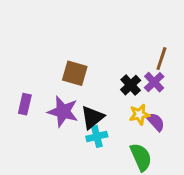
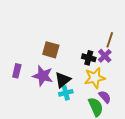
black cross: (131, 85) -> (89, 58), turned -32
yellow star: (139, 114) -> (95, 78), size x1.5
purple semicircle: (156, 122) -> (105, 97), moved

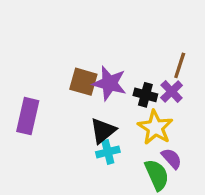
purple rectangle: (17, 71) -> (28, 116), size x1.5
purple star: (43, 76) -> (109, 83), moved
yellow star: (95, 78) -> (155, 127), turned -30

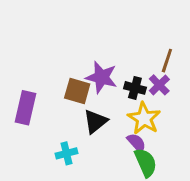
brown square: (83, 82) -> (77, 91), moved
cyan cross: (108, 152) -> (66, 153), moved
purple semicircle: (172, 158) -> (136, 143), moved

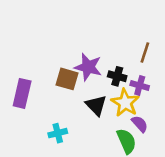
purple cross: (159, 85) -> (140, 86), moved, turned -30
black triangle: (95, 121) -> (96, 105), moved, turned -35
purple semicircle: (136, 143) -> (140, 124), moved

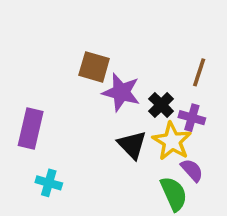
black cross: (117, 76) -> (161, 105), turned 30
brown square: (67, 79) -> (94, 67), moved
cyan cross: (58, 133) -> (49, 183), moved, turned 30

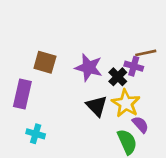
brown square: (94, 67) -> (45, 62), moved
brown line: (199, 72) -> (146, 53), turned 60
purple cross: (192, 118) -> (134, 66), moved

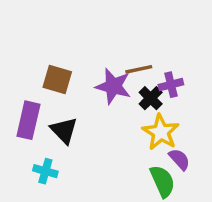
brown line: (146, 53) -> (139, 69), moved
purple cross: (134, 66) -> (171, 85), turned -30
black triangle: (97, 106) -> (64, 130), moved

